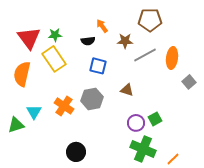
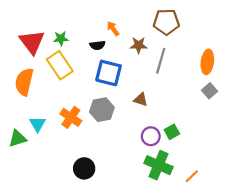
gray line: (145, 55) -> (161, 61), turned -45
orange ellipse: (172, 58) -> (207, 62), moved
blue square: (98, 66) -> (109, 73), size x1.4

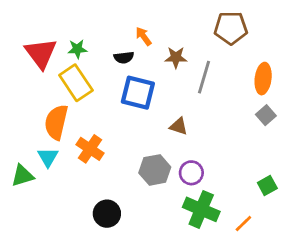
brown pentagon: (166, 22) -> (231, 28), moved
orange semicircle: (24, 82) -> (56, 122), moved
gray hexagon: (102, 110) -> (155, 170), moved
green square: (172, 132) -> (267, 185), moved

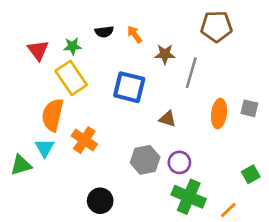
red triangle: (41, 53) -> (38, 50), size x0.7
black semicircle: (124, 57) -> (104, 32), moved
orange ellipse: (263, 79) -> (219, 114), moved
gray square: (266, 115) -> (249, 108), turned -36

